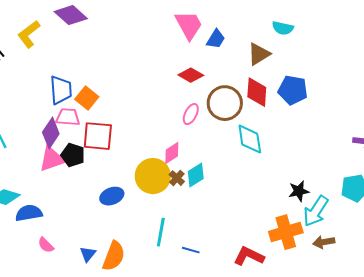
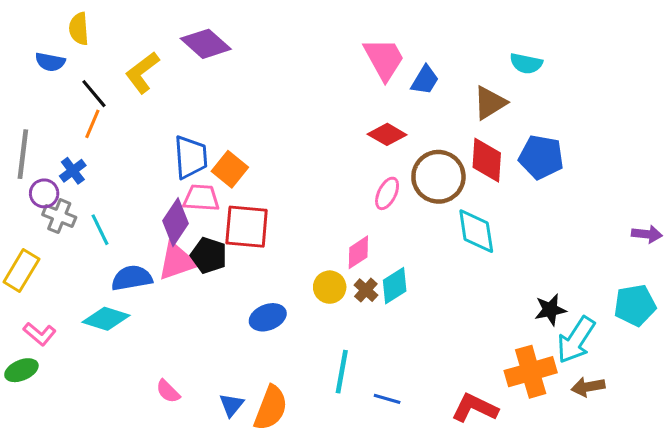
yellow circle: (153, 176) -> (330, 287), size x0.6
blue semicircle: (29, 213) -> (132, 278), moved

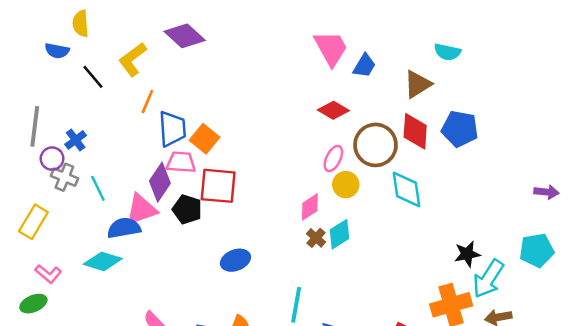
orange line: (92, 124) -> (147, 102), moved
pink triangle: (177, 261) -> (141, 209), moved
yellow circle: (330, 287) -> (346, 185), moved

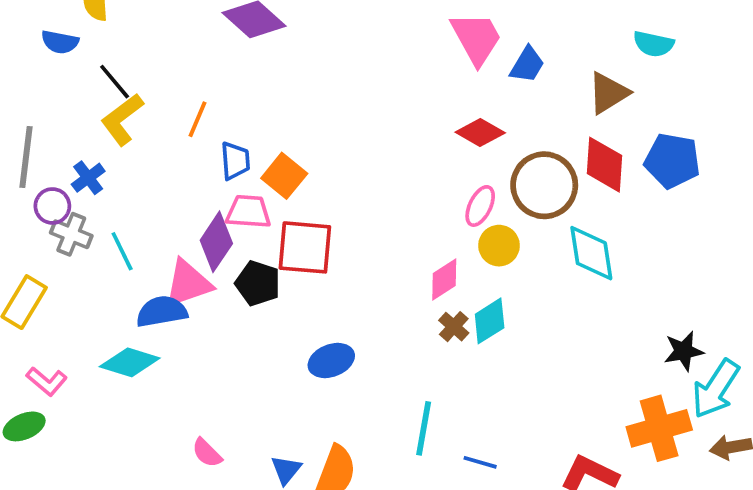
yellow L-shape: (133, 59) -> (122, 119), moved
blue trapezoid: (172, 129) -> (235, 161), size x0.7

